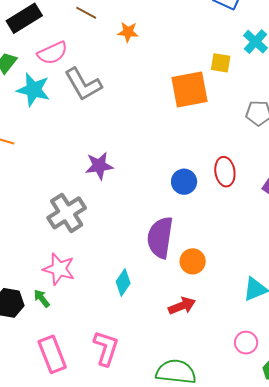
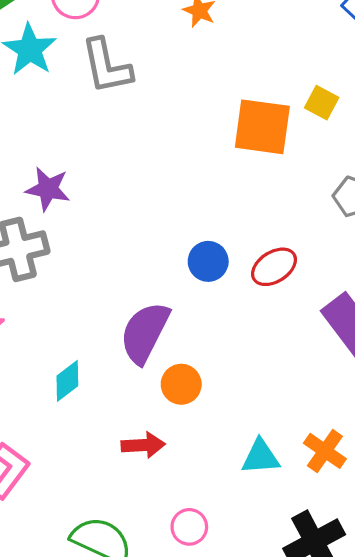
purple star: (99, 166) -> (48, 189), moved
red ellipse: (225, 172) -> (274, 267), turned 48
pink circle: (246, 343) -> (189, 527), moved

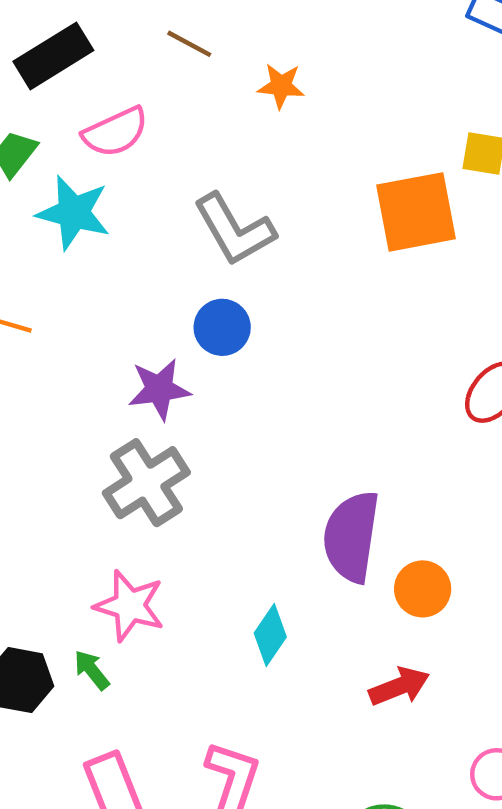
gray L-shape: (107, 66) -> (234, 230), moved
blue circle: (208, 261) -> (222, 327), moved

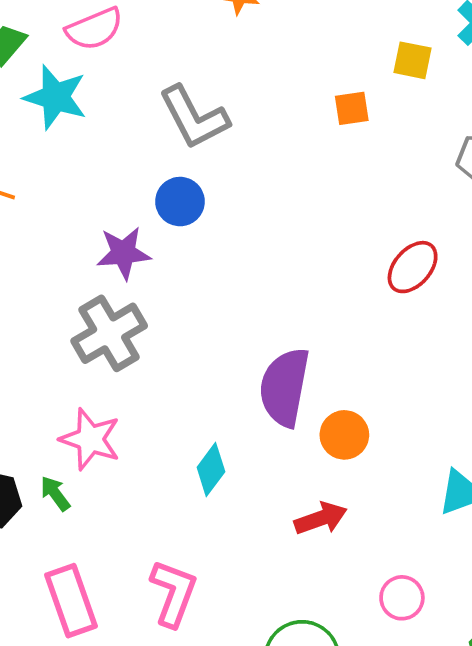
orange square: (416, 212) -> (352, 108), size x0.5

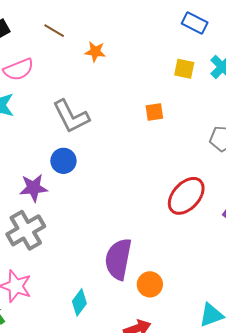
yellow square: (413, 60) -> (184, 69), moved
red ellipse: (413, 267) -> (186, 196), size x1.4

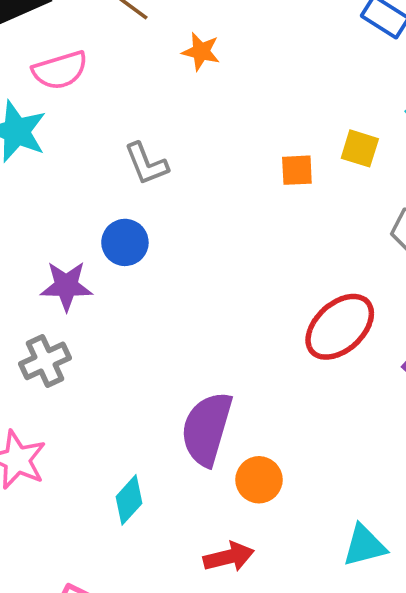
yellow square: (184, 69) -> (360, 148), moved
gray L-shape: (71, 116) -> (146, 164), size x0.7
gray cross: (26, 230) -> (45, 361), size x0.7

